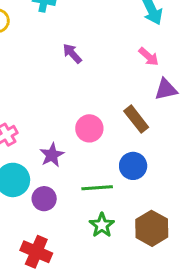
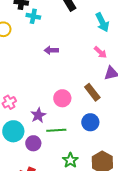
purple arrow: (72, 54) -> (51, 50), turned -48
green line: (97, 188) -> (56, 130), moved

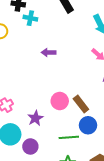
brown rectangle: (92, 92) -> (81, 104), moved
green line: (56, 130) -> (69, 137), moved

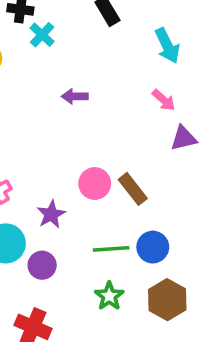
cyan cross: (30, 18) -> (42, 35), turned 32
blue circle: (88, 125) -> (153, 247), moved

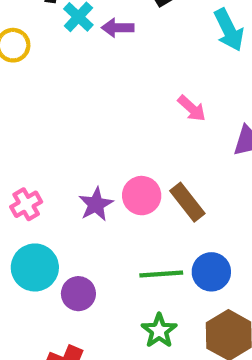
purple arrow: (75, 96) -> (118, 28), moved
pink arrow: (164, 100) -> (192, 108), moved
purple star: (51, 214) -> (96, 204), moved

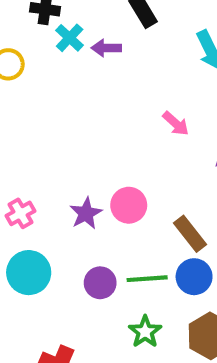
brown rectangle: (187, 202) -> (190, 234), moved
purple circle: (78, 294) -> (100, 283), moved

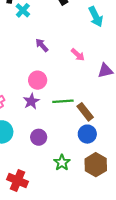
purple arrow: (106, 48) -> (42, 45), moved, turned 48
pink circle: (129, 205) -> (38, 80), moved
green line: (147, 279) -> (63, 101), moved

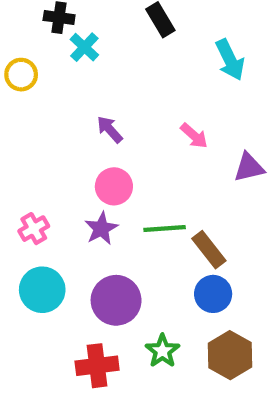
purple arrow: (42, 45) -> (110, 129), moved
purple circle: (39, 137) -> (116, 300), size x1.5
red cross: (18, 181) -> (97, 366), moved, turned -30

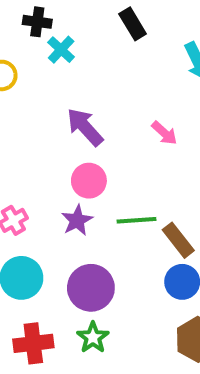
purple arrow: (110, 129) -> (85, 127), size x1.5
green star: (162, 351) -> (93, 337), moved
red cross: (97, 366) -> (33, 343), moved

